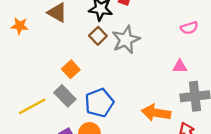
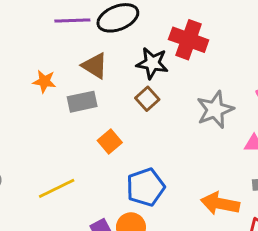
gray star: (126, 40) -> (215, 110), moved
gray rectangle: (65, 96) -> (82, 102), moved, turned -60

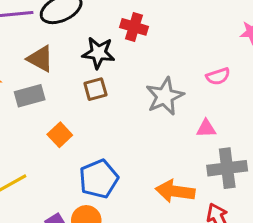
red cross: (189, 40) -> (134, 27), size x0.7
brown square: (147, 99) -> (95, 89), turned 30

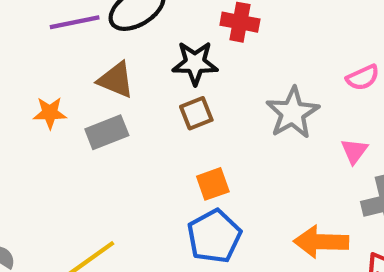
pink triangle: (206, 128) -> (354, 151), turned -45
orange square: (60, 135) -> (213, 184), moved, turned 30

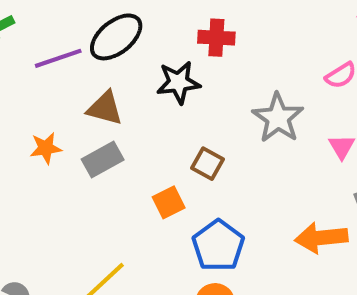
brown square: (196, 113) -> (207, 164), moved, turned -32
orange square: (213, 184) -> (169, 202), moved

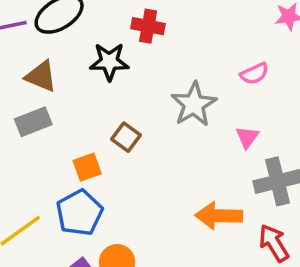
blue pentagon: (218, 246) -> (79, 213), moved

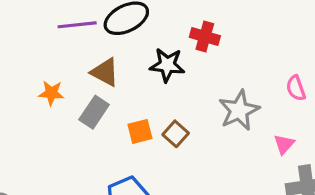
pink semicircle: (254, 74) -> (296, 88), turned 90
gray rectangle: (33, 122) -> (94, 112), turned -40
orange square: (87, 167) -> (140, 131), moved

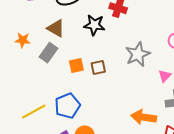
brown square: (176, 134) -> (98, 68), turned 35

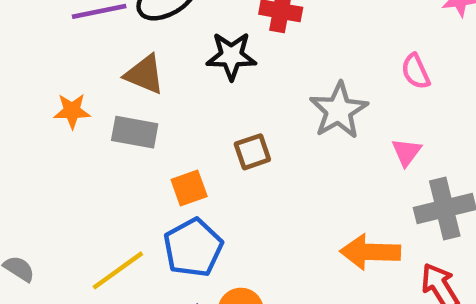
gray rectangle: (48, 53) -> (135, 132), turned 72
orange square: (76, 65) -> (189, 188), moved

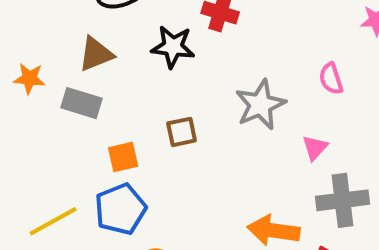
brown triangle: (145, 74) -> (96, 54), turned -51

